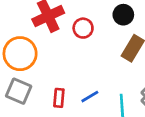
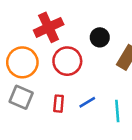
black circle: (123, 15) -> (100, 37), moved
red circle: (83, 28) -> (67, 61), moved, size x1.5

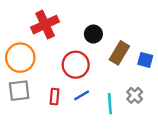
red circle: (67, 61) -> (76, 65), moved
gray square: (21, 97) -> (19, 91), turned -30

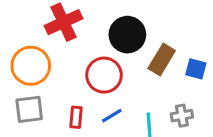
black circle: (93, 34) -> (127, 35), size x1.5
gray cross: (135, 95) -> (182, 116), turned 35

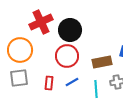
black circle: (127, 35) -> (70, 30), moved
brown rectangle: (162, 60) -> (102, 62), moved, turned 48

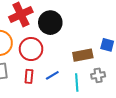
red circle: (67, 56) -> (31, 49), moved

